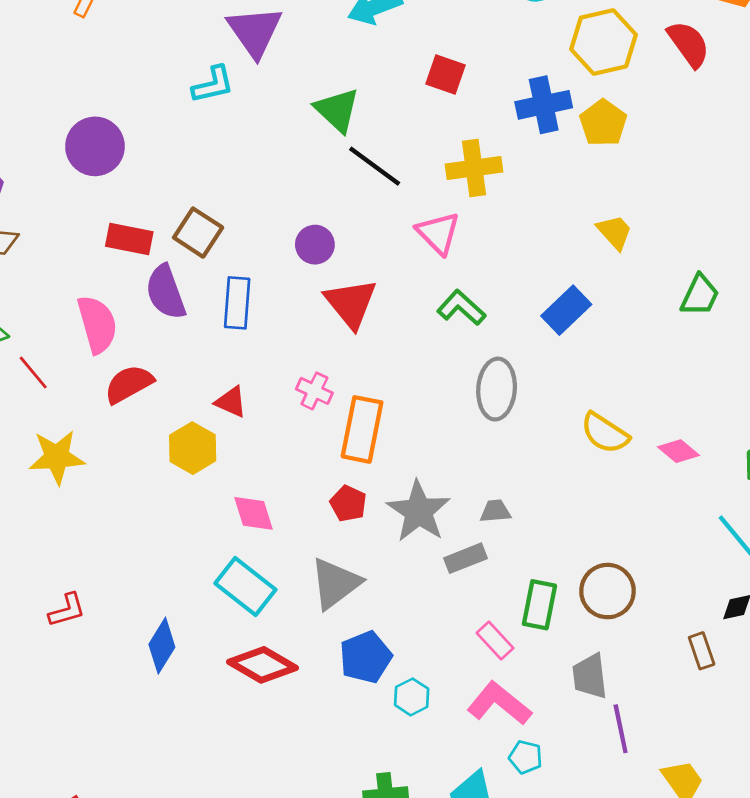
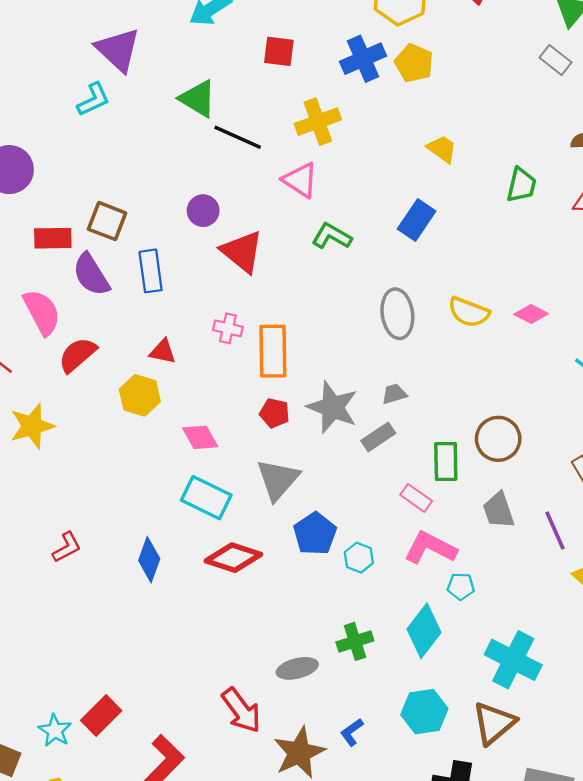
gray ellipse: (497, 389) -> (397, 314), moved
purple line: (621, 729) -> (555, 530), moved

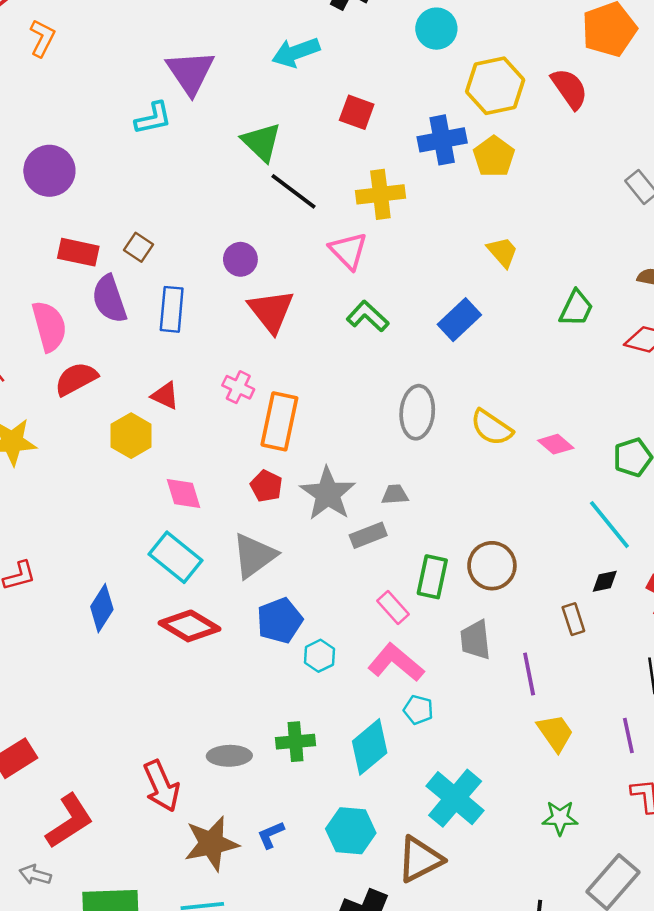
brown square: (107, 221) -> (138, 247), size x0.7

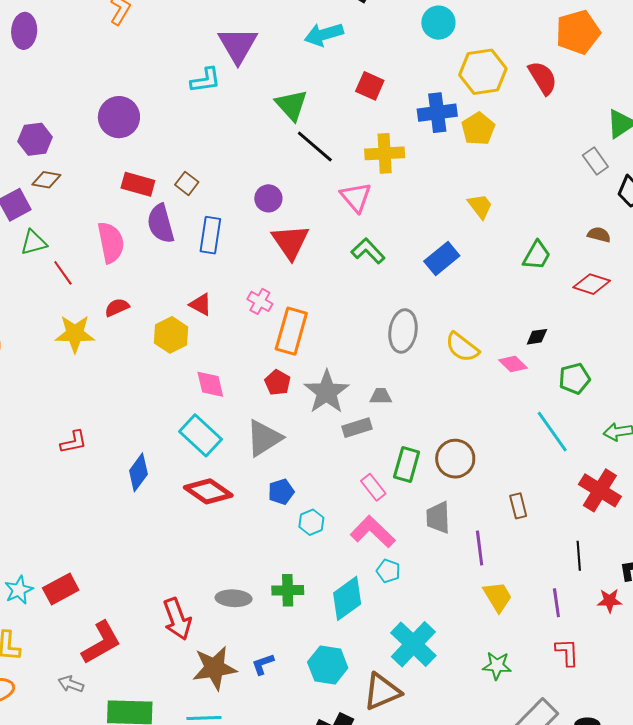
red semicircle: (76, 379) -> (117, 307), moved, size x0.7
black diamond: (605, 581) -> (537, 337), moved
blue pentagon: (280, 620) -> (281, 492), size x0.7

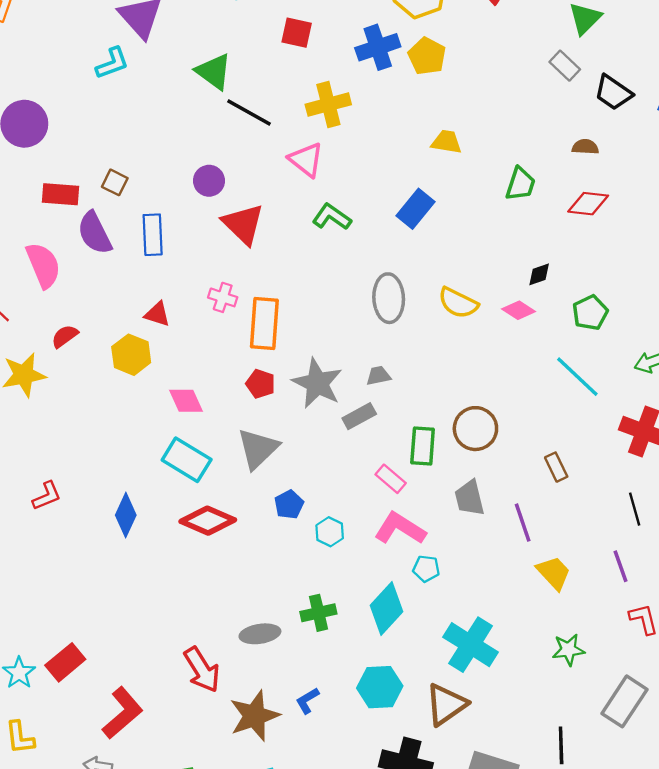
yellow trapezoid: (480, 206) -> (447, 142), turned -32

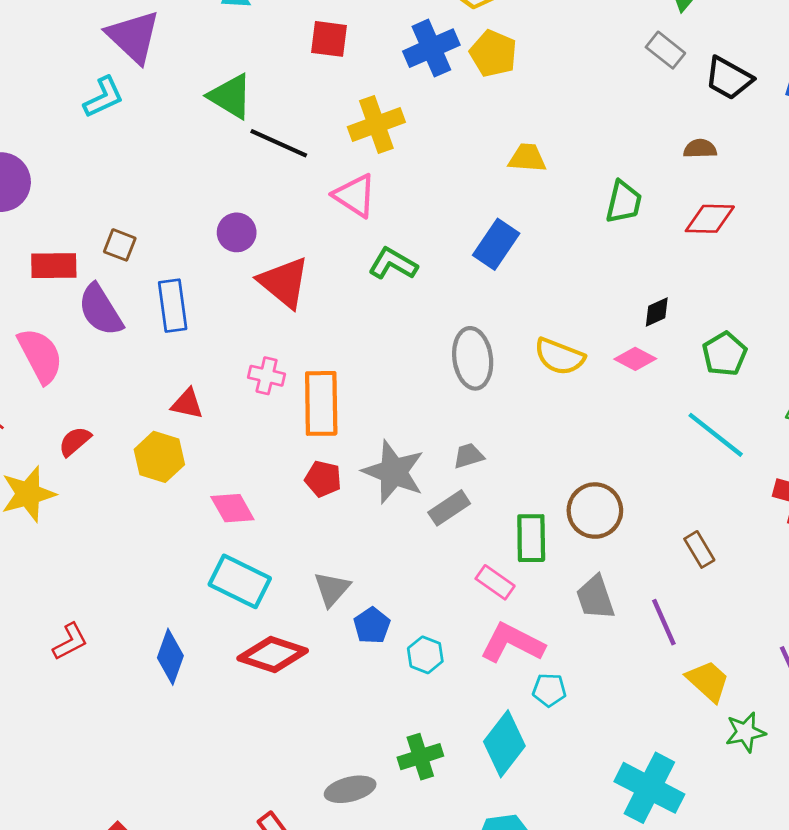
gray triangle: (258, 449) -> (332, 589), moved, size x0.7
cyan cross: (471, 645) -> (649, 788), moved
green star: (568, 650) -> (745, 732), moved

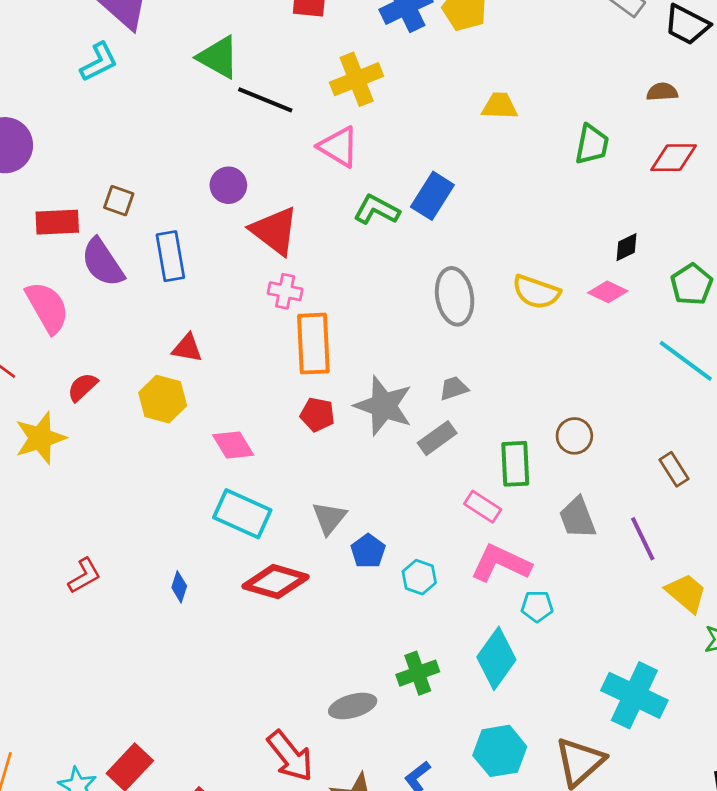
blue rectangle: (496, 244) -> (432, 196), moved
pink cross: (267, 376) -> (285, 291), moved
brown circle: (595, 511) -> (574, 436), size x0.7
blue diamond: (170, 657) -> (179, 587), size x0.6

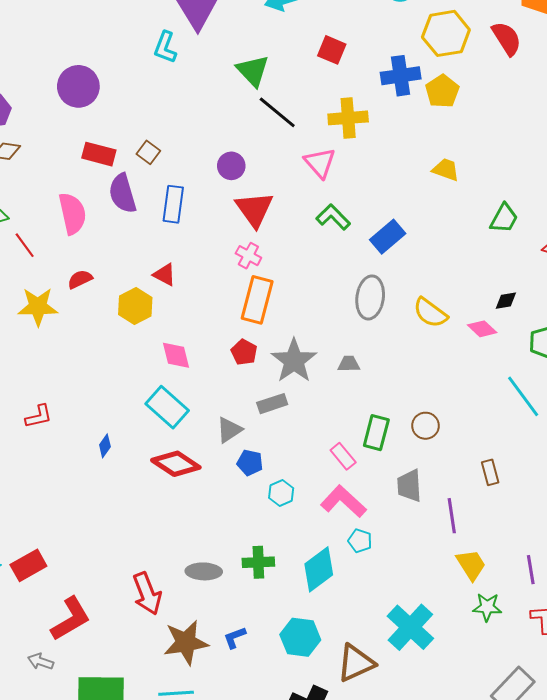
cyan L-shape: (99, 62) -> (165, 47), turned 120
blue rectangle: (432, 196) -> (388, 237), moved
gray rectangle: (437, 438) -> (272, 404), moved
blue pentagon: (368, 551) -> (250, 463), turned 30

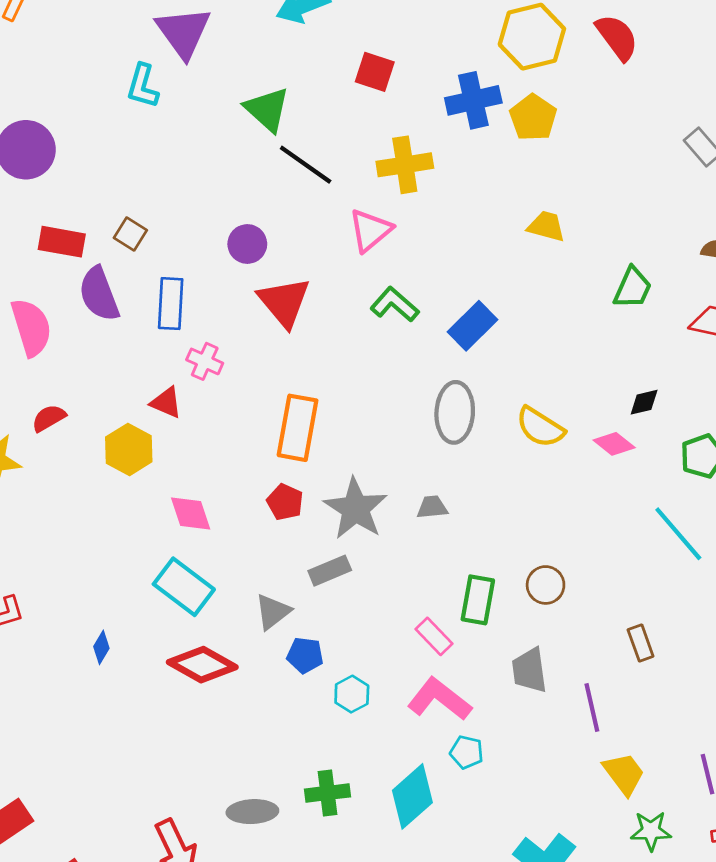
pink triangle: (320, 163) -> (370, 230), turned 36
pink cross: (248, 256) -> (205, 361), moved

